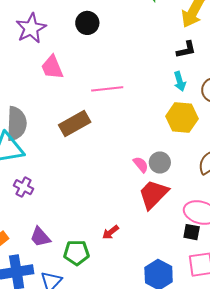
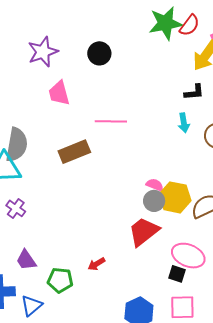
yellow hexagon: (182, 117) -> (175, 197), moved
pink semicircle: (141, 165) -> (155, 185), moved, turned -36

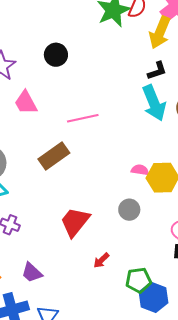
cyan arrow: (184, 123) -> (154, 103), size x1.8
gray circle: (154, 201) -> (129, 210), moved
red trapezoid: (144, 232) -> (75, 222), moved
green pentagon: (60, 280) -> (138, 280), moved

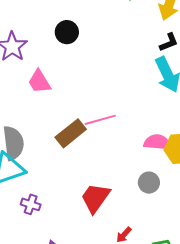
pink line: (83, 118) -> (100, 120), moved
pink semicircle: (140, 170) -> (157, 142), size x1.5

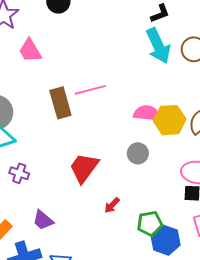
brown rectangle: (71, 133) -> (60, 103), turned -68

